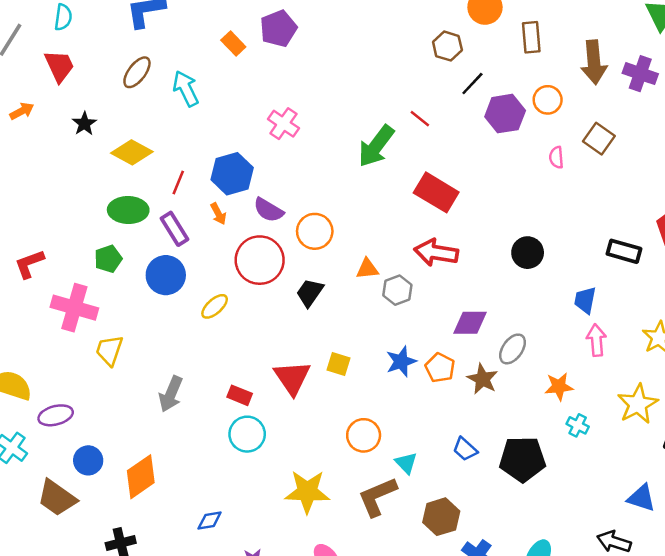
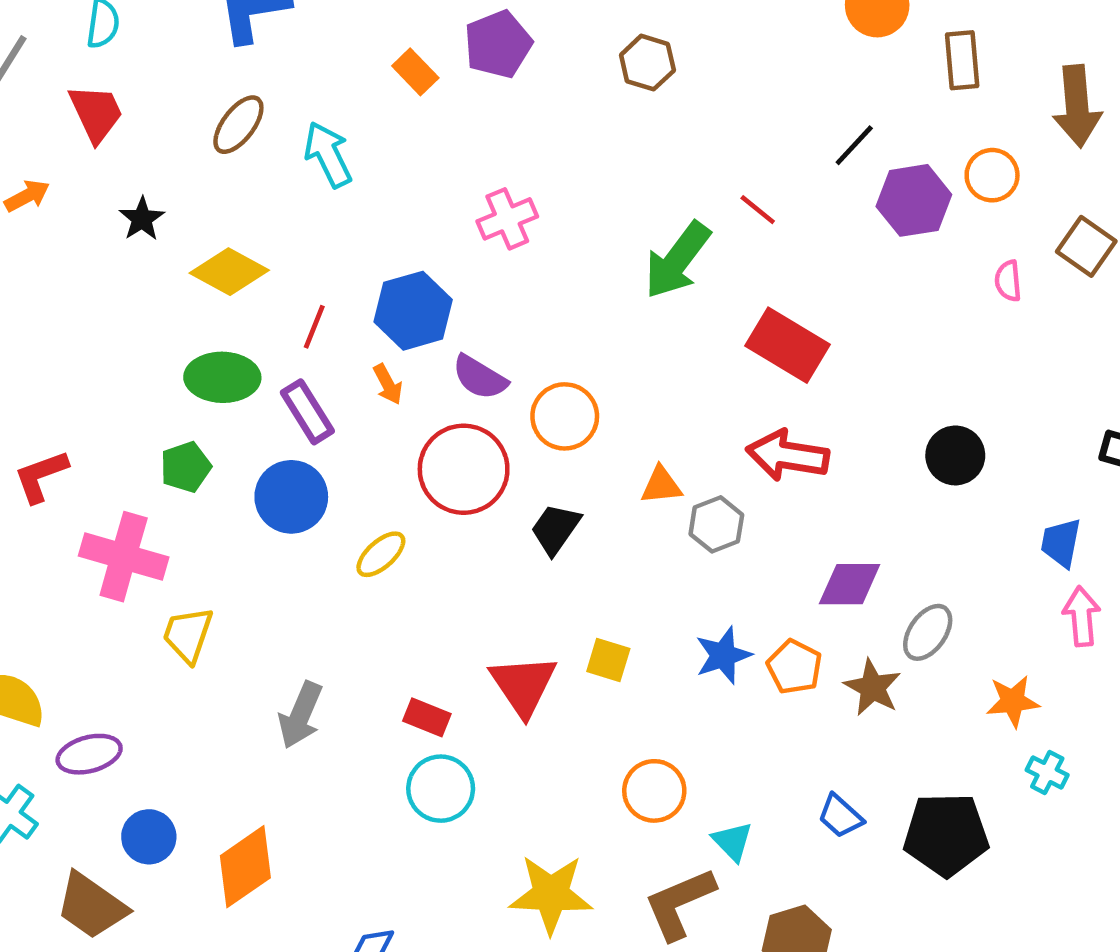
brown hexagon: (447, 46) -> (647, 63), moved
pink cross: (283, 124) -> (507, 219), turned 32

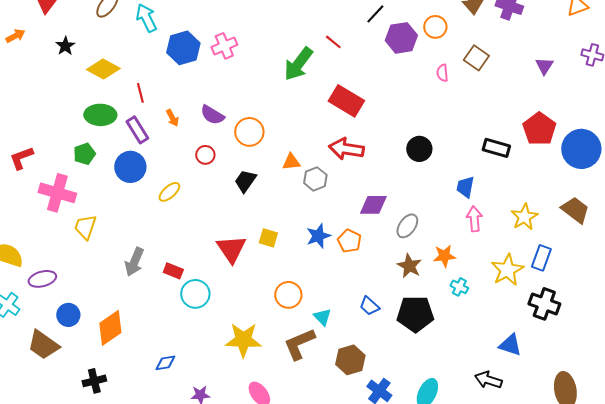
blue hexagon: (413, 311) -> (183, 48), moved
red line: (314, 327) -> (140, 93), turned -36
red circle: (464, 469) -> (205, 155), size x0.5
brown star: (873, 688) -> (409, 266), moved
red rectangle: (427, 717) -> (173, 271), moved

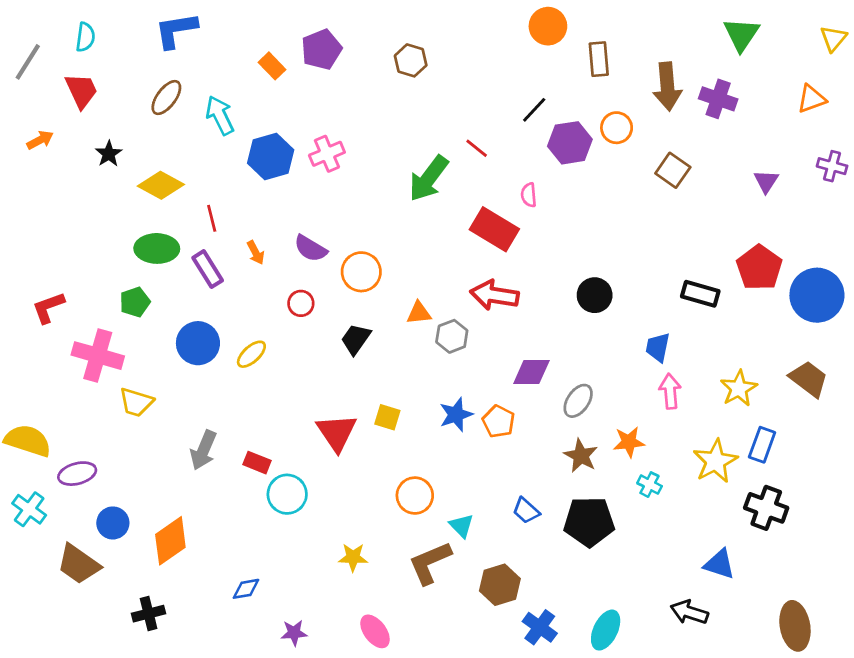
pink semicircle: (442, 73) -> (529, 195), moved
blue circle: (130, 167) -> (198, 343), moved
yellow trapezoid: (85, 227) -> (136, 402), turned -92
yellow star: (243, 340) -> (353, 557), size x0.6

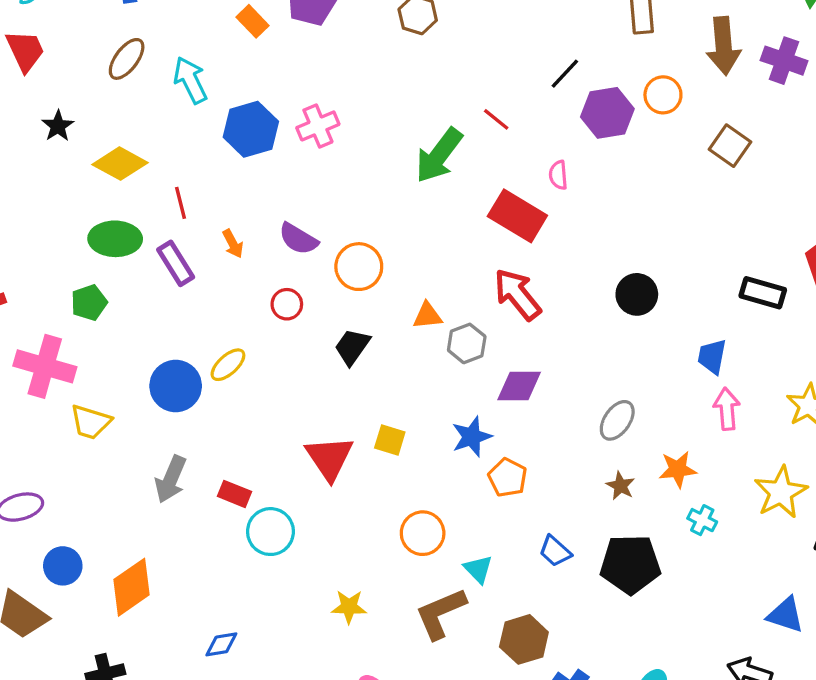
red arrow: (494, 295) -> (517, 294), turned 42
blue circle: (198, 343) -> (176, 386), moved
purple diamond: (531, 372) -> (519, 386), moved
orange pentagon: (499, 421) -> (508, 478), moved
brown star: (581, 456) -> (620, 486), size x0.7

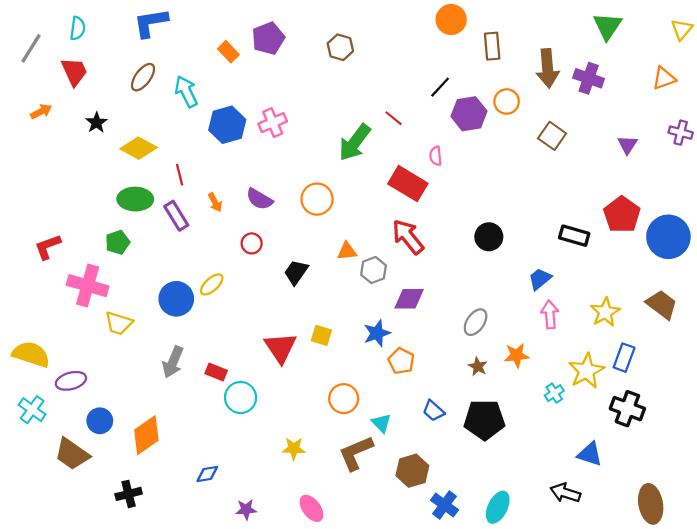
orange circle: (359, 267) -> (317, 199), moved
blue trapezoid: (712, 357) -> (540, 279), turned 40
cyan cross: (702, 520) -> (554, 393), moved, turned 30

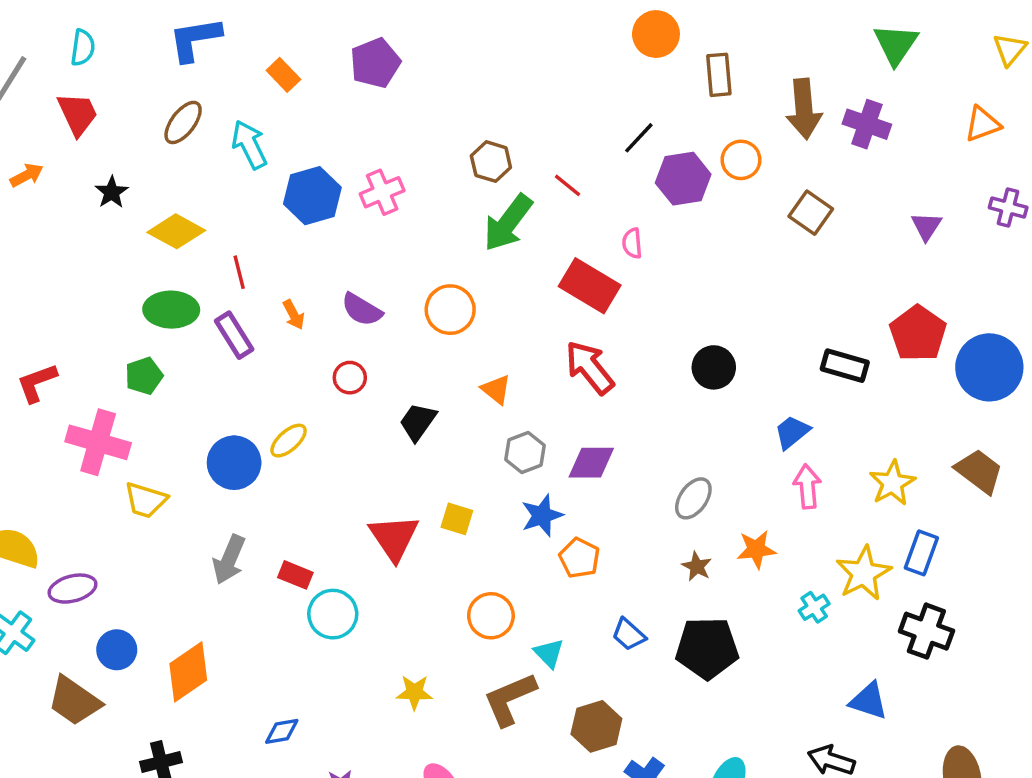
brown hexagon: (340, 47) -> (491, 162), moved
orange rectangle: (228, 52) -> (283, 75), moved
orange triangle: (347, 251) -> (496, 390), turned 45
gray hexagon: (374, 270) -> (525, 452), moved

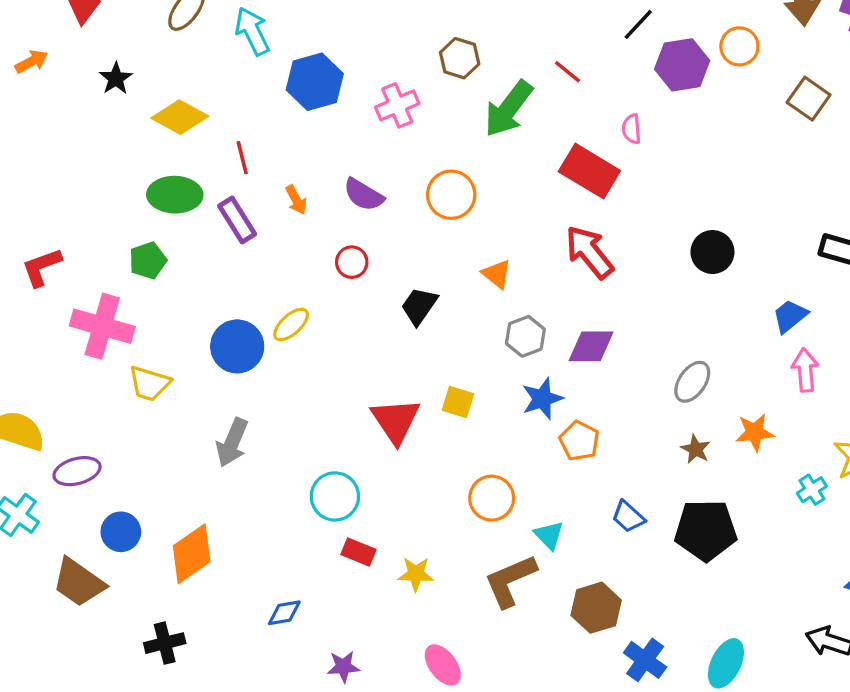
brown hexagon: (491, 162) -> (460, 58), moved
pink cross: (382, 192) -> (397, 105), moved
red rectangle: (295, 575) -> (359, 552), moved

